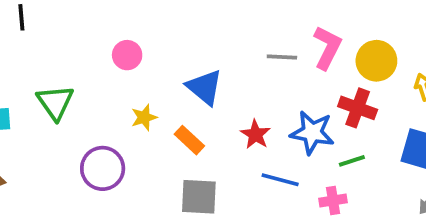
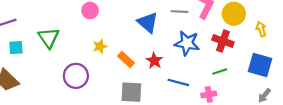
blue triangle: (205, 87) -> (148, 22), moved
blue star: (312, 133) -> (187, 43), moved
red star: (256, 134) -> (154, 61), moved

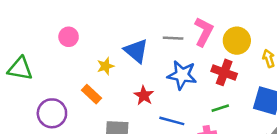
green triangle: (49, 38) -> (20, 69), turned -45
yellow star: (100, 46) -> (106, 66), moved
orange rectangle: (126, 60) -> (91, 94), moved

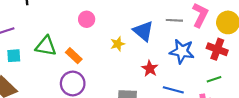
orange rectangle: (91, 94) -> (74, 56), moved

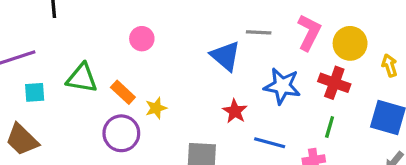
gray line: (174, 20) -> (259, 32), moved
yellow star: (118, 44) -> (156, 108), moved
green line: (214, 79) -> (330, 127), turned -56

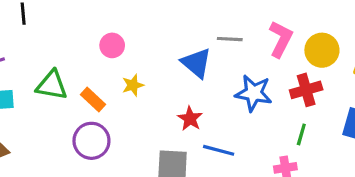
red cross: (334, 83) -> (306, 90), turned -36
yellow star: (156, 108) -> (133, 85), moved
red star: (235, 111) -> (190, 119), moved
blue line: (270, 143) -> (219, 150), moved

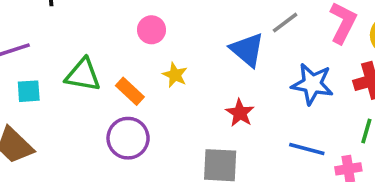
gray line: (230, 39) -> (285, 23), turned -40
yellow star: (133, 85) -> (175, 75), turned -30
blue line: (219, 150) -> (307, 149), moved

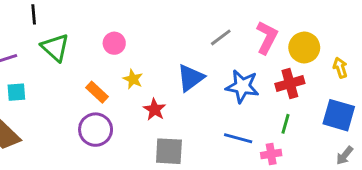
blue triangle: (247, 50) -> (191, 78), moved, turned 44
green triangle: (83, 75) -> (55, 48), moved, turned 32
red star: (240, 113) -> (155, 109), moved

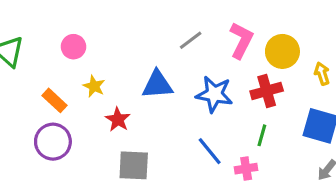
blue triangle: (191, 78) -> (157, 85), turned 32
blue line: (238, 138) -> (210, 151), turned 36

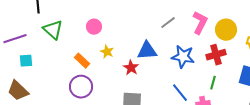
red star: (118, 119) -> (131, 68), moved

